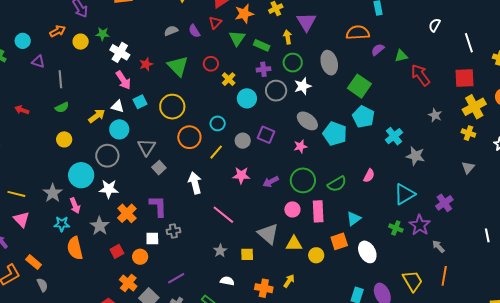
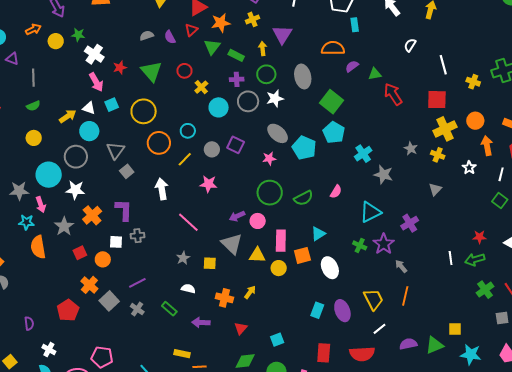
gray star: (435, 115) -> (411, 149), moved
purple arrow: (271, 182) -> (237, 216), moved
gray star: (53, 193) -> (19, 191), turned 30
pink rectangle: (318, 211) -> (281, 241), moved

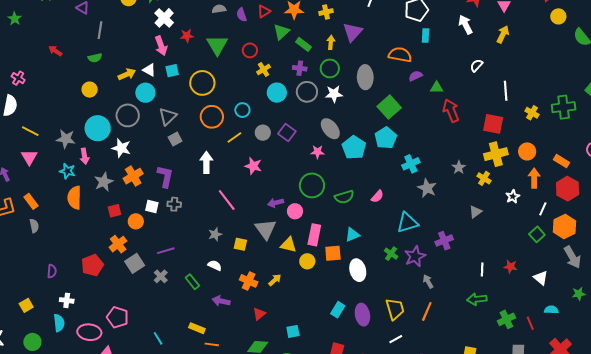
white line: (451, 258) -> (482, 269), moved
green arrow: (475, 260) -> (477, 299), moved
white cross: (49, 350) -> (67, 300), turned -32

